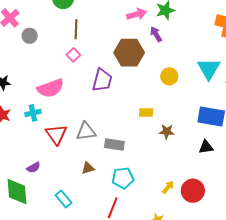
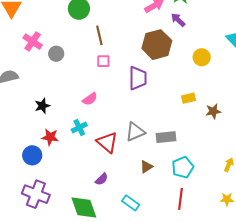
pink square: (73, 55) -> (103, 61), turned -32
pink semicircle: (51, 88) -> (90, 99), size x0.6
purple semicircle: (33, 168) -> (102, 179), moved

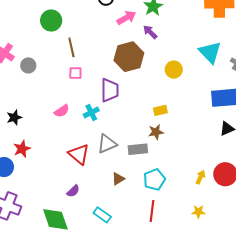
brown star: (213, 111) -> (156, 132), moved
cyan cross: (79, 127) -> (91, 112), moved
red star: (50, 137) -> (22, 149), turned -30

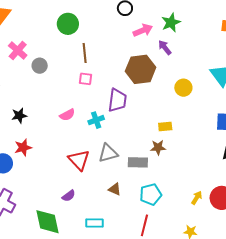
brown triangle: (118, 179) -> (115, 189), turned 48
cyan rectangle: (102, 215) -> (94, 223), turned -42

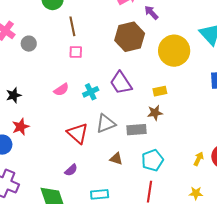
yellow circle: (183, 88) -> (174, 51), size x1.8
purple trapezoid: (117, 100) -> (121, 83), moved, turned 145

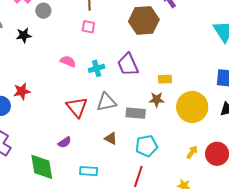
yellow circle: (174, 51) -> (192, 107), moved
pink semicircle: (61, 90) -> (68, 61), turned -133
black star: (14, 95) -> (24, 35), moved

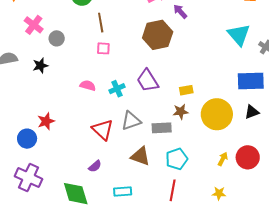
brown triangle: (111, 139) -> (140, 156), size x1.5

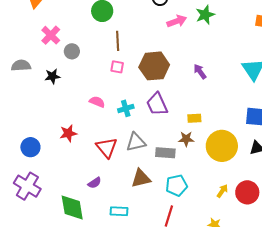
purple arrow: (180, 11) -> (200, 72), moved
brown hexagon: (158, 35) -> (154, 66), moved
red star: (46, 121) -> (68, 133), moved
brown triangle: (140, 156) -> (141, 178), turned -40

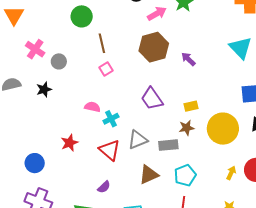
brown hexagon: (154, 66) -> (154, 47), moved
pink square: (117, 67) -> (106, 69), turned -32
cyan cross: (126, 108) -> (111, 119), moved

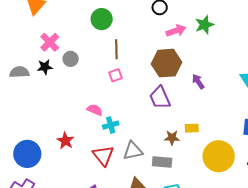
black star: (44, 89) -> (45, 67), moved
purple trapezoid: (152, 99) -> (160, 98), moved
brown star: (187, 128) -> (172, 138), moved
red star: (69, 143) -> (65, 141), turned -30
blue circle: (35, 163) -> (27, 154), size x1.4

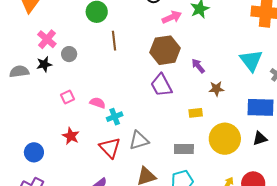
pink square: (115, 75) -> (67, 97), moved
brown star: (172, 138) -> (216, 89), moved
blue circle: (27, 154) -> (34, 152), size x0.7
gray rectangle: (162, 162) -> (184, 149), moved

